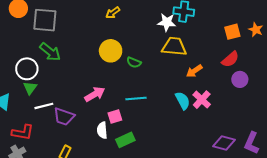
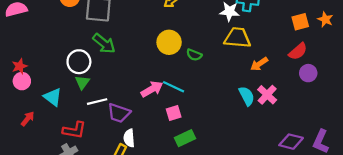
cyan line: (136, 98) -> (174, 87), moved, turned 30
white semicircle: (102, 130) -> (129, 138), moved

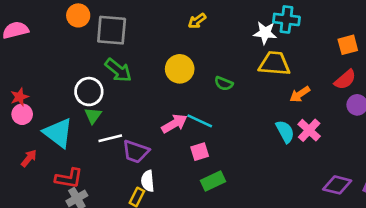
yellow circle: (169, 42) -> (180, 69), moved
cyan triangle: (53, 97) -> (58, 133), size x1.4
red L-shape: (74, 130) -> (69, 178), moved

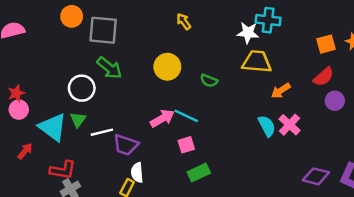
yellow arrow: (197, 21) -> (184, 21), turned 90
green triangle: (93, 116) -> (78, 120), moved

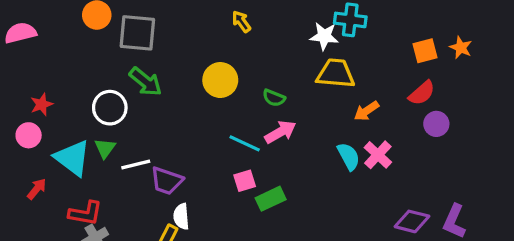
red star: (16, 93) -> (42, 104), moved
pink arrow: (162, 118) -> (280, 132), moved
green rectangle: (199, 173) -> (271, 199), moved

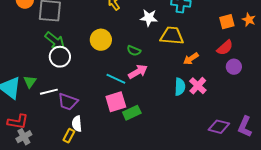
white star: (324, 36) -> (149, 18), moved
white circle: (110, 108) -> (60, 57), moved
cyan semicircle: (349, 156) -> (180, 87), turned 30
pink square: (245, 181) -> (116, 102), size x1.5

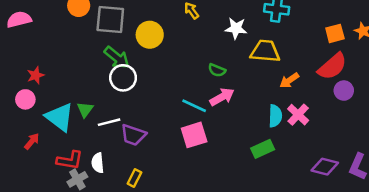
yellow circle: (101, 40) -> (150, 35), moved
red semicircle: (225, 48) -> (332, 66), size x1.4
green rectangle: (132, 113) -> (263, 149), moved
white semicircle: (77, 124) -> (98, 163), moved

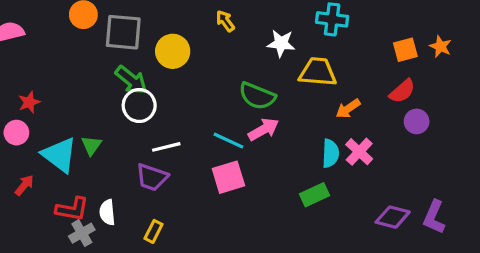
red semicircle: (332, 66) -> (402, 91), size x0.7
green semicircle: (217, 70) -> (257, 96), size x1.6
white line: (109, 122) -> (166, 147), moved

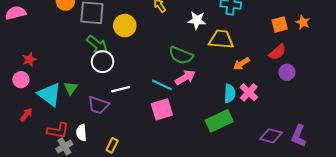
purple trapezoid: (152, 177) -> (98, 105), moved
green rectangle: (315, 195) -> (219, 121), size x1.4

